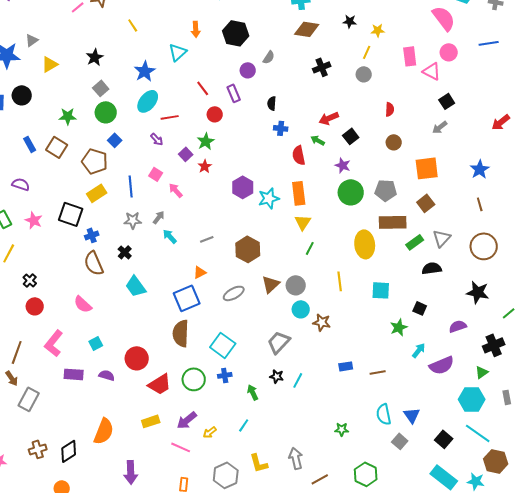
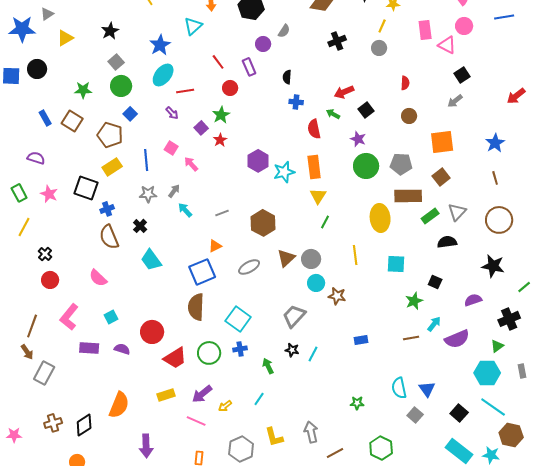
brown line: (378, 372) -> (411, 338), moved

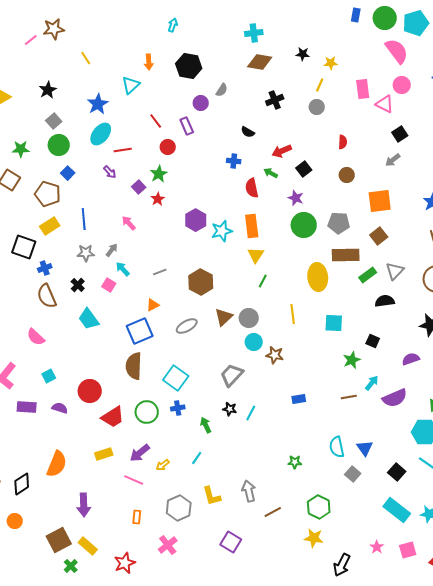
black semicircle: (287, 77) -> (248, 132), moved, turned -64
pink square: (171, 148) -> (109, 285), moved

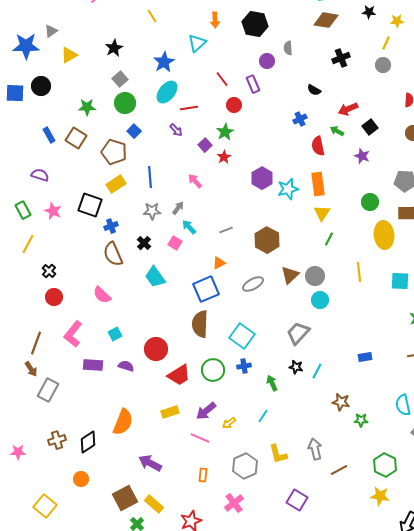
gray semicircle: (222, 90) -> (288, 48), turned 144
blue cross: (234, 161) -> (300, 119), turned -32
green circle: (304, 225) -> (370, 202), moved, size x0.7
brown star: (275, 355) -> (341, 402), moved
purple arrow: (84, 505) -> (150, 463), turned 120

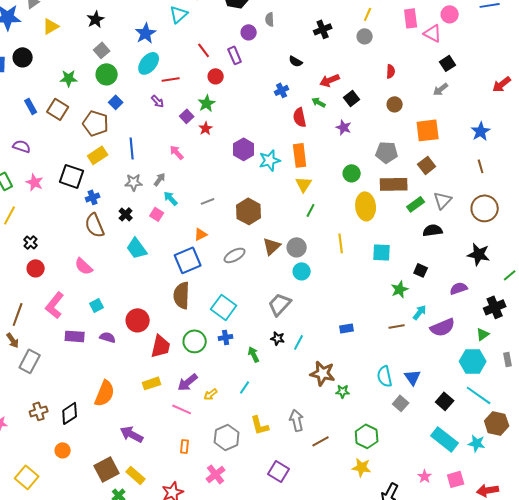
red trapezoid: (179, 375) -> (161, 346), turned -45
brown star: (341, 402) -> (323, 373), size x1.4

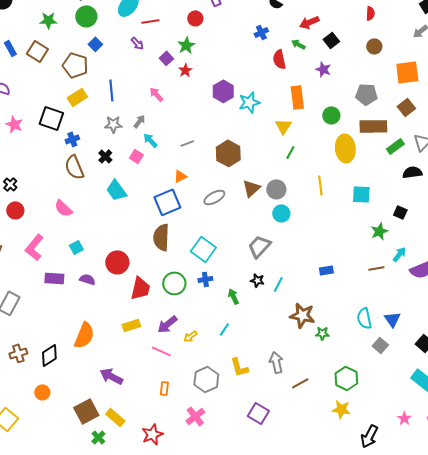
orange rectangle: (300, 155) -> (297, 97), moved

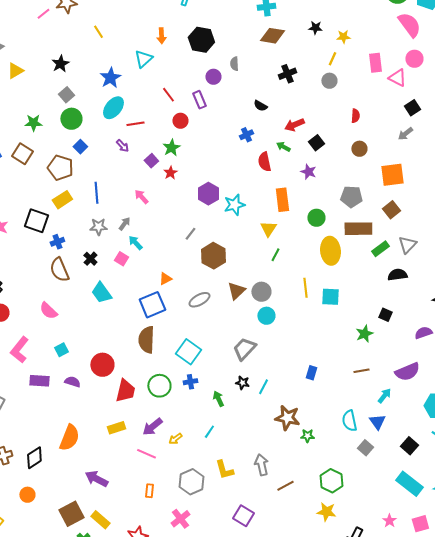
gray line: (187, 143) -> (190, 234), moved, turned -32
cyan square: (361, 194) -> (330, 297), moved
cyan arrow: (399, 254) -> (384, 396), moved
blue rectangle: (326, 270) -> (311, 373), turned -64

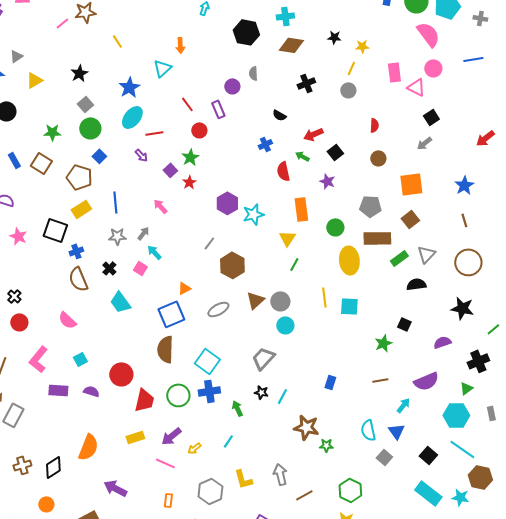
black hexagon: (201, 40) -> (246, 32), moved
blue cross: (190, 382) -> (209, 391), size x1.5

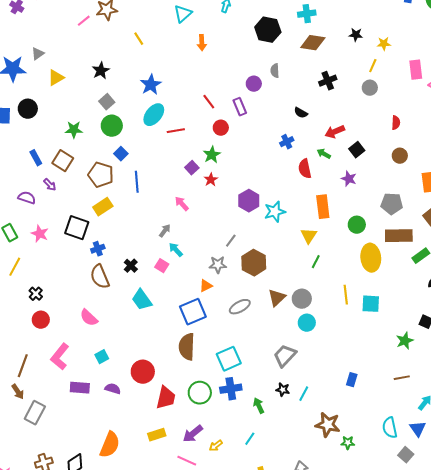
cyan triangle: (162, 68) -> (183, 14), moved
purple arrow: (141, 155) -> (50, 185), moved
blue line: (115, 202) -> (137, 182), moved
gray star: (117, 236) -> (218, 265), moved
cyan square: (207, 361) -> (229, 359), turned 30

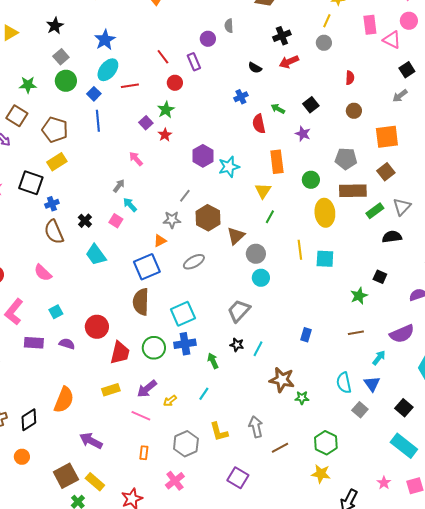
red arrow: (335, 132) -> (289, 62), moved
blue square: (121, 154) -> (94, 94), moved
blue line: (137, 182) -> (98, 121), moved
brown triangle: (277, 298) -> (236, 236), moved

